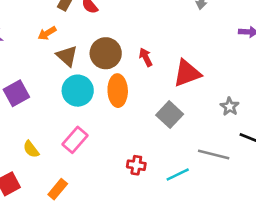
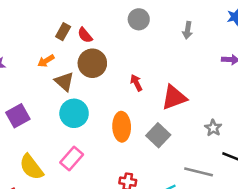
brown circle: (106, 53) -> (92, 63), moved
orange ellipse: (118, 91) -> (122, 127), moved
yellow semicircle: (31, 149) -> (31, 167), size x1.6

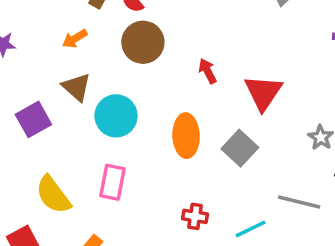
brown triangle: (64, 82) -> (77, 87), moved
red triangle: (174, 97) -> (263, 93), turned -36
pink rectangle: (72, 158) -> (112, 182), turned -30

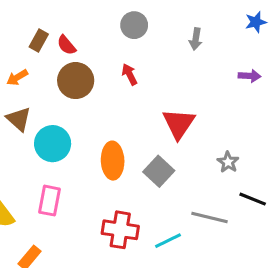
red arrow: (208, 71) -> (130, 74), moved
red cross: (195, 216) -> (120, 230), size x1.6

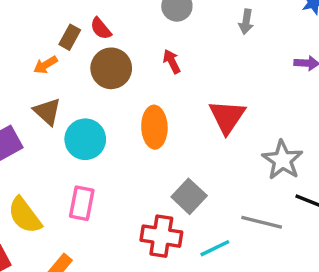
brown rectangle: (39, 41) -> (70, 37), moved
orange ellipse: (113, 161) -> (154, 127), moved
gray star: (228, 162) -> (282, 160), size x1.6
gray square: (159, 171) -> (189, 196), moved

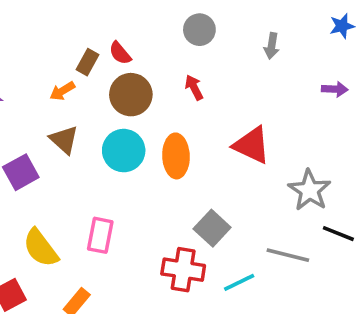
red triangle: (227, 117) -> (252, 145), turned -39
cyan circle: (85, 139) -> (124, 151), moved

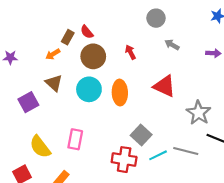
gray circle: (199, 30) -> (156, 18), moved
gray arrow: (272, 46) -> (172, 45), moved, turned 112
cyan line: (239, 282) -> (158, 155), moved

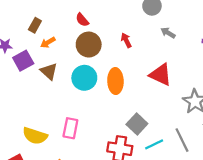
brown rectangle: (68, 37) -> (35, 25), moved
purple square: (28, 102) -> (23, 61), moved
yellow semicircle: (40, 147) -> (35, 136), turned -35
gray line: (186, 151) -> (182, 140), turned 50

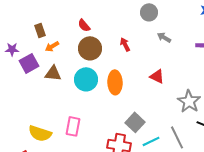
brown rectangle: (35, 25) -> (40, 30), turned -48
brown triangle: (49, 71) -> (53, 73), turned -36
red triangle: (161, 75) -> (157, 76), size x0.7

